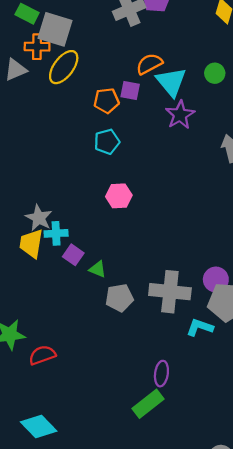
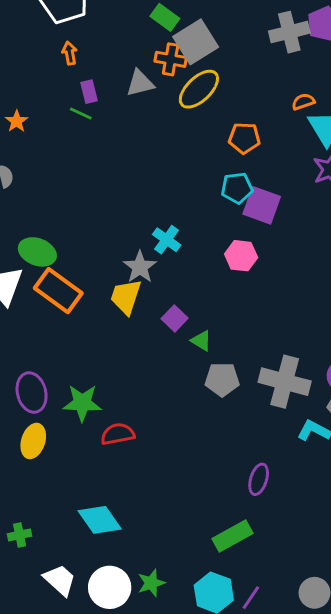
gray square: (55, 29) -> (196, 42), turned 32
orange semicircle: (149, 64) -> (303, 102), size x0.7
purple square: (130, 90) -> (262, 205), moved, size x1.5
cyan cross: (56, 233) -> (167, 240), moved, turned 30
green rectangle: (148, 404) -> (233, 536), moved

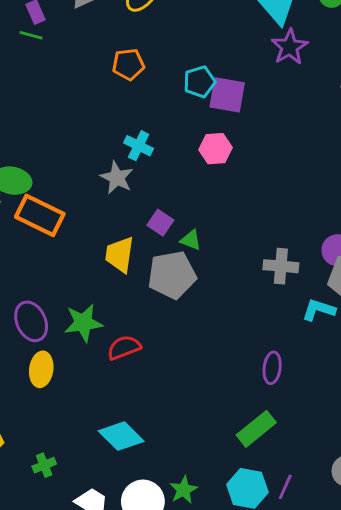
orange pentagon: (244, 138) -> (128, 64), moved
yellow trapezoid: (126, 297) -> (120, 255), moved
gray pentagon: (222, 379) -> (172, 275), moved, size x1.4
gray cross: (285, 382) -> (281, 266), size x0.7

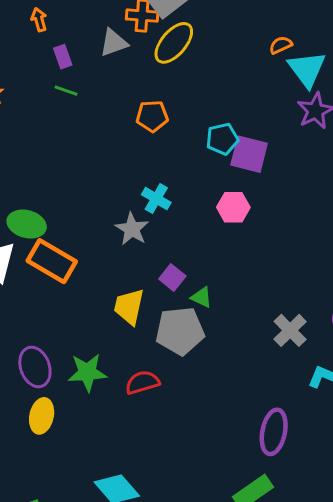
green line: (31, 35) -> (66, 91), moved
gray cross: (281, 266) -> (290, 330), turned 36
red semicircle: (124, 348) -> (142, 382), moved
purple ellipse: (272, 368) -> (274, 432), size x1.4

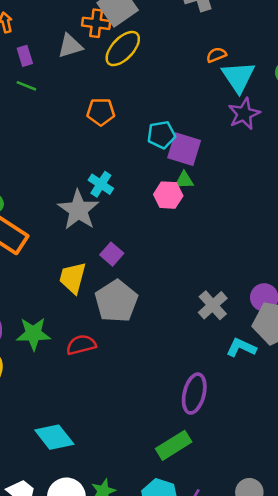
gray star: (132, 229) -> (78, 210), size x1.4
green triangle: (202, 297) -> (184, 180), moved, turned -30
gray pentagon: (180, 331) -> (116, 301), turned -30

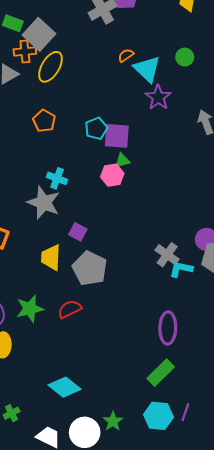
orange pentagon: (101, 112) -> (44, 121), turned -30
cyan L-shape: (241, 348) -> (181, 269), moved

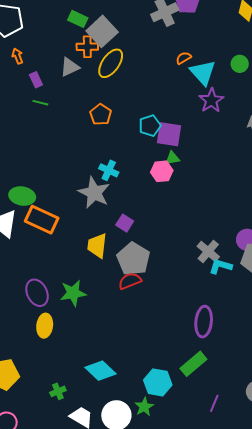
red semicircle: (70, 309) -> (130, 281), moved
green cross: (12, 413) -> (58, 391), moved
cyan hexagon: (158, 416) -> (158, 382), moved

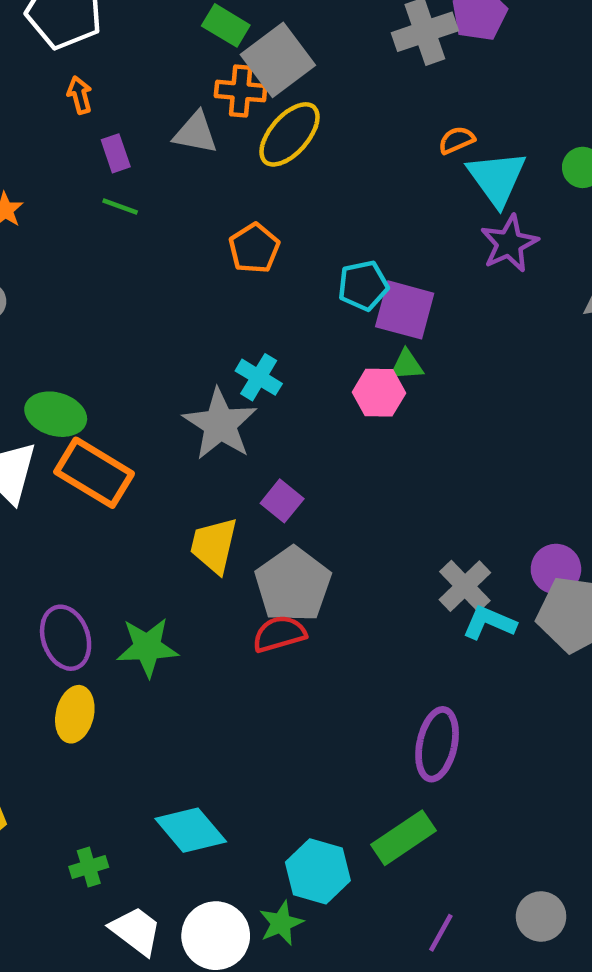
gray triangle: (70, 67) -> (196, 133), turned 30

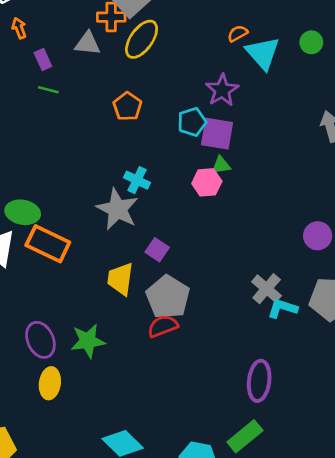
purple star: (509, 244) -> (222, 90), moved
purple circle: (556, 569) -> (318, 236), moved

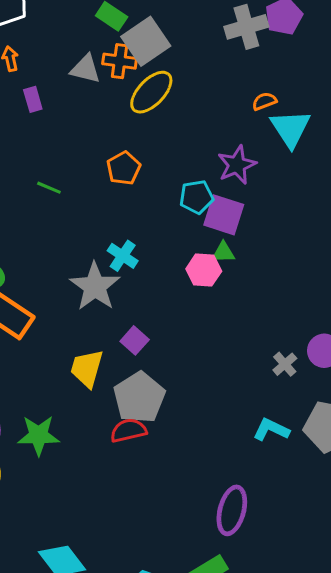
gray triangle: (88, 43) -> (86, 69), moved
green line: (48, 90) -> (49, 188), moved
gray cross: (267, 289) -> (285, 364), moved, size x0.7

